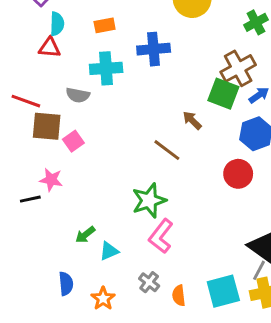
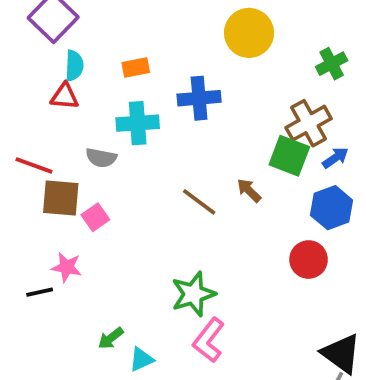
brown line: (167, 150) -> (199, 202), moved

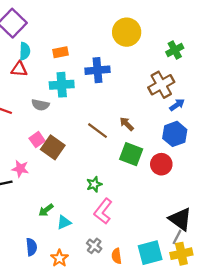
green square: (289, 156) -> (131, 154), moved
brown square: (61, 198) -> (53, 147), moved, turned 30
green star: (193, 294) -> (94, 184), size x0.6

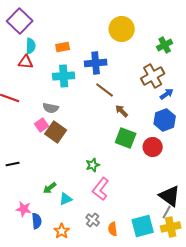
gray semicircle: (40, 105) -> (51, 108), moved
brown line: (98, 131) -> (105, 90), moved
pink star: (20, 169) -> (24, 209), moved

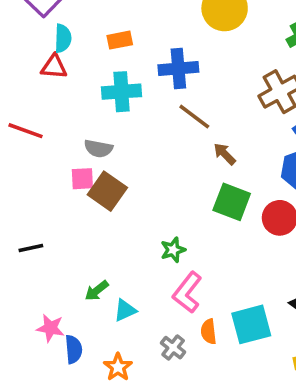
pink square: (42, 125) -> (82, 179), turned 32
cyan square: (143, 226) -> (251, 324), moved
orange semicircle: (113, 229) -> (209, 332), moved

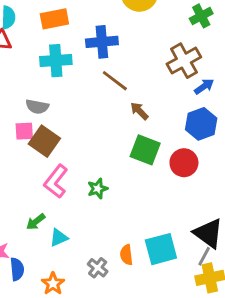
orange rectangle: (120, 40) -> (54, 19), size x1.4
pink L-shape: (187, 292) -> (56, 181), moved

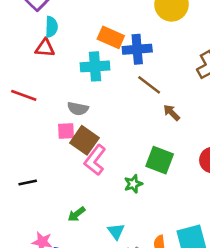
orange rectangle: (54, 19) -> (111, 37), moved, turned 35
green square: (145, 150) -> (160, 160), moved
pink L-shape: (56, 181) -> (95, 160), moved
cyan triangle: (59, 238) -> (116, 231), moved, turned -42

